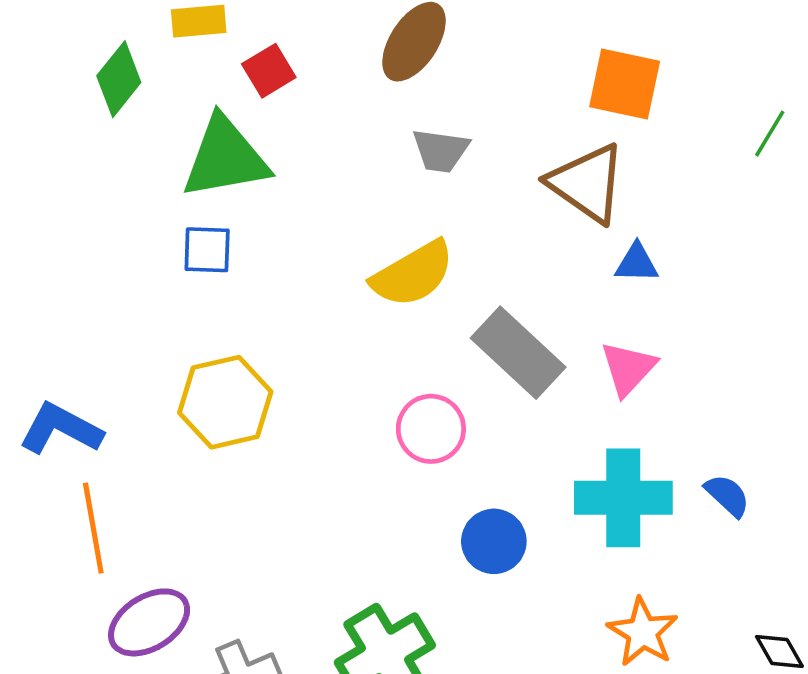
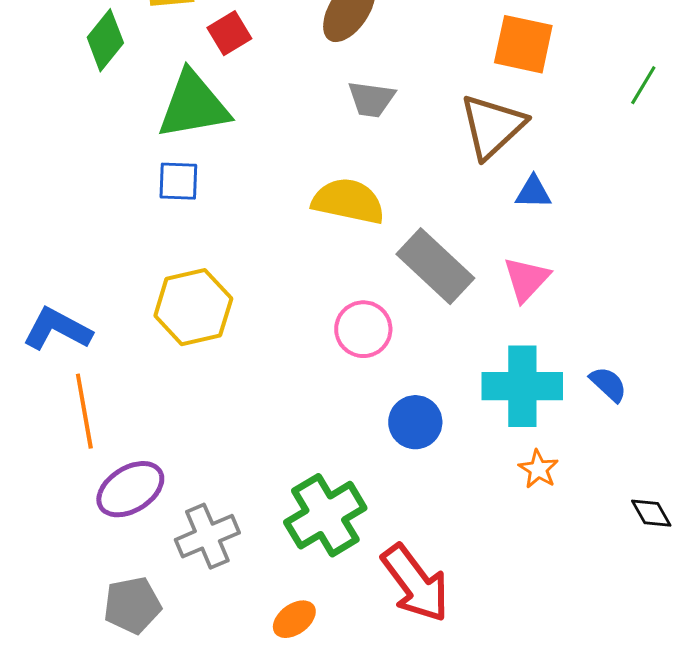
brown triangle: (587, 183) -> (492, 126), turned 42
yellow semicircle: (413, 274) -> (348, 201), turned -138
orange star: (643, 632) -> (538, 469), moved, size x0.7

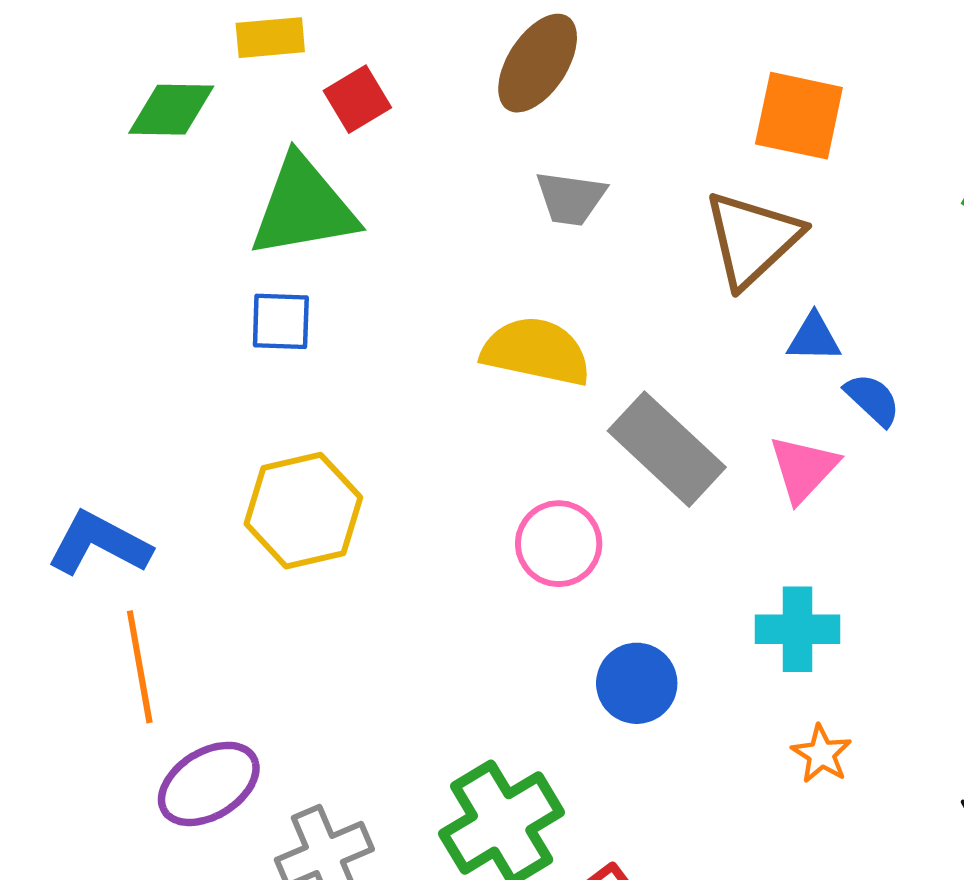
green diamond: (105, 40) -> (171, 110), turned 52
blue semicircle: (608, 384) -> (872, 399), moved
cyan cross: (522, 386) -> (797, 629), size x0.7

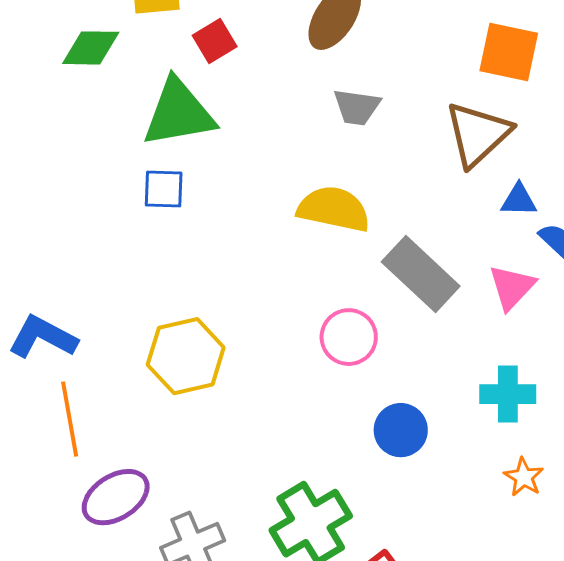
yellow hexagon: (303, 511) -> (186, 356), moved

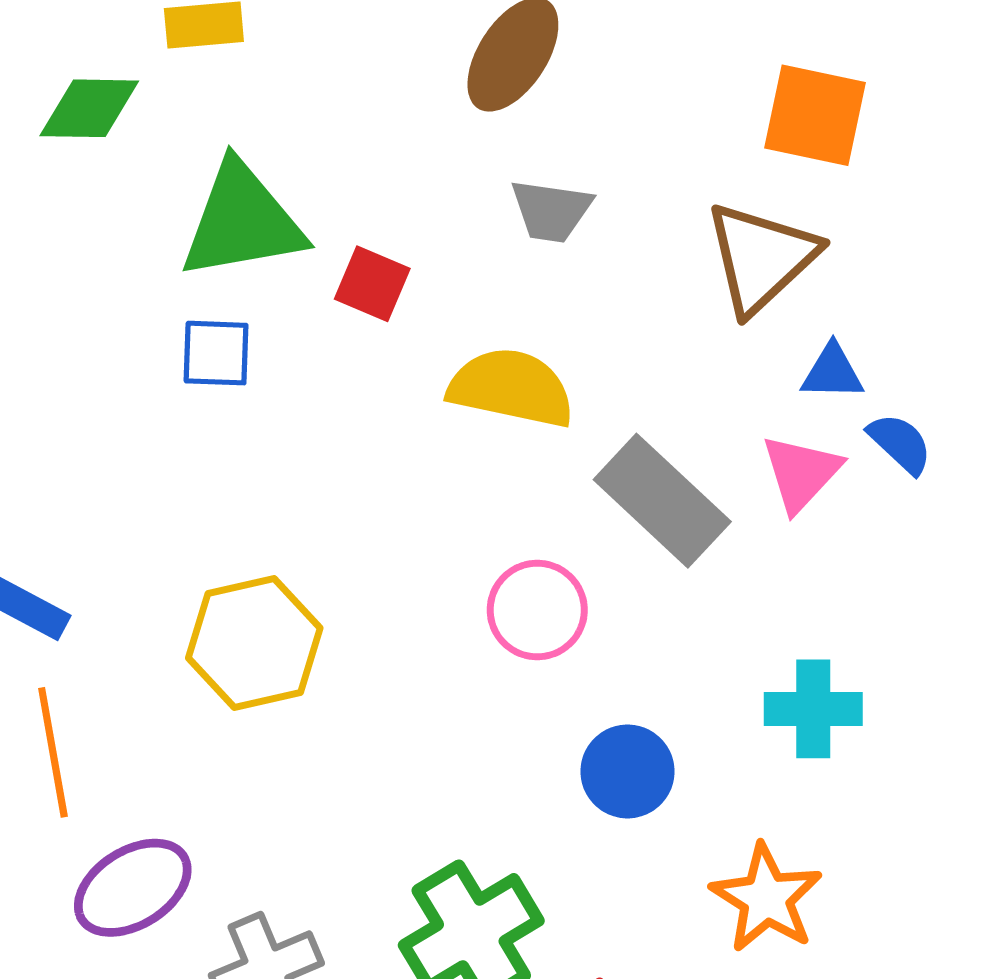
red square: (215, 41) -> (372, 284), moved, turned -36
pink triangle: (512, 287) -> (801, 473), moved
orange star: (524, 477) -> (766, 898), moved, size x1.6

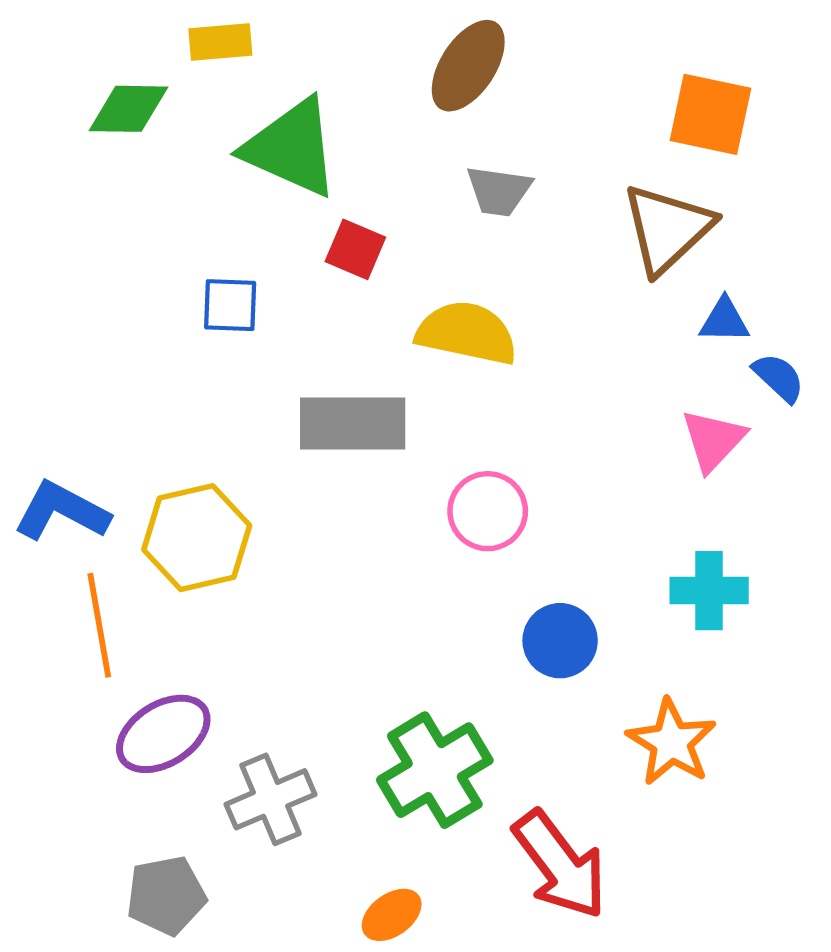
green triangle: (242, 221) -> (291, 148), moved, turned 34
pink triangle: (801, 473) -> (713, 440), moved
gray rectangle: (662, 501) -> (353, 423), moved, turned -43
yellow hexagon: (254, 643) -> (197, 538), moved

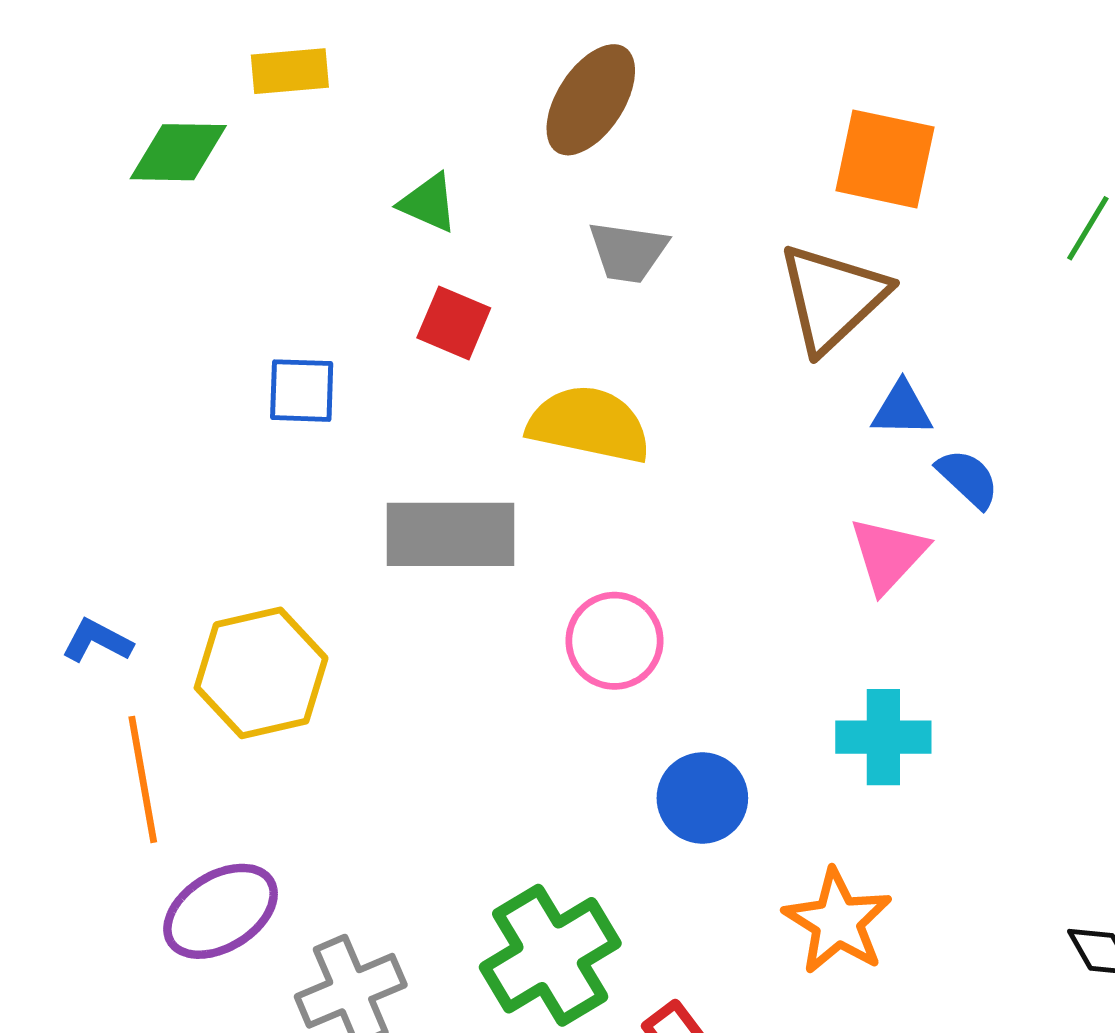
green triangle: (291, 148) -> (428, 203), moved, size x0.5
blue L-shape: (62, 511) -> (97, 641), size x0.6

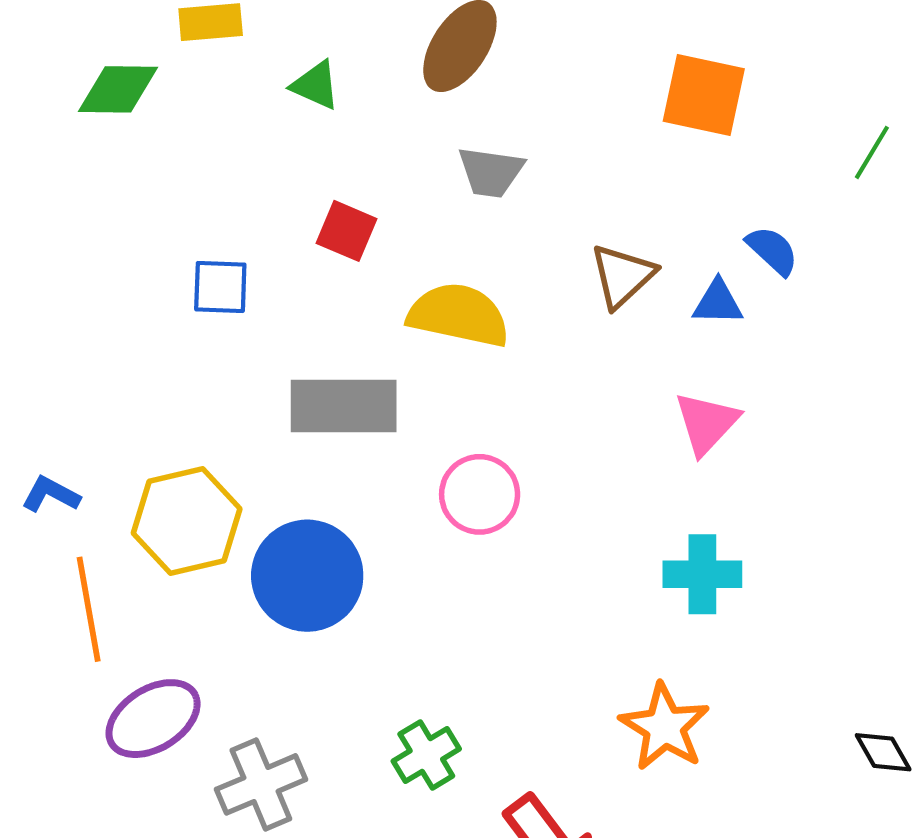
green triangle: (428, 203) -> (316, 85), moved
brown triangle: (833, 298) -> (622, 276), moved, size x0.7
blue semicircle: (968, 478) -> (772, 251), moved
blue circle: (702, 798) -> (307, 576), moved, size x1.5
green cross: (550, 955) -> (426, 755), size x0.6

